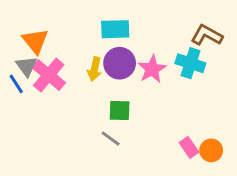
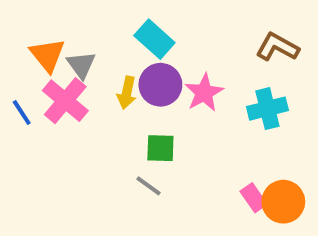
cyan rectangle: (115, 29) -> (154, 39), turned 44
cyan cross: (190, 63) -> (267, 109), moved, turned -32
gray triangle: (26, 66) -> (81, 65), moved
orange circle: (211, 150) -> (283, 202), size x1.4

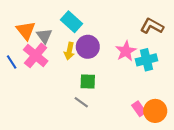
cyan rectangle: (154, 39) -> (71, 22), moved
pink star: (204, 93) -> (126, 51), moved

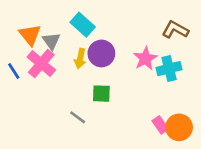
gray line: (81, 102) -> (78, 117), moved

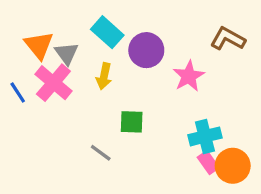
purple circle: (101, 53) -> (146, 50), moved
cyan cross: (169, 69) -> (205, 136), moved

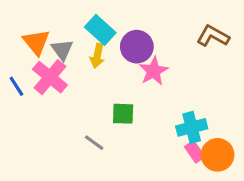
yellow arrow: (104, 76) -> (97, 56), moved
pink star: (189, 76) -> (154, 71), moved

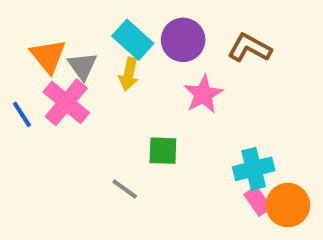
brown L-shape: (213, 36) -> (250, 48), moved
purple circle: (137, 47) -> (183, 40), moved

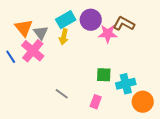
cyan rectangle: (133, 40) -> (66, 20), turned -72
pink star: (203, 94) -> (108, 34), moved, turned 30
green square: (163, 151) -> (104, 75), moved
pink rectangle: (258, 201) -> (96, 102), moved, turned 56

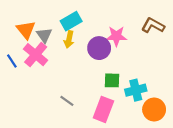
purple circle: (91, 20) -> (99, 48), moved
brown L-shape: (124, 24) -> (153, 25), moved
pink rectangle: (96, 102) -> (103, 109), size x1.6

